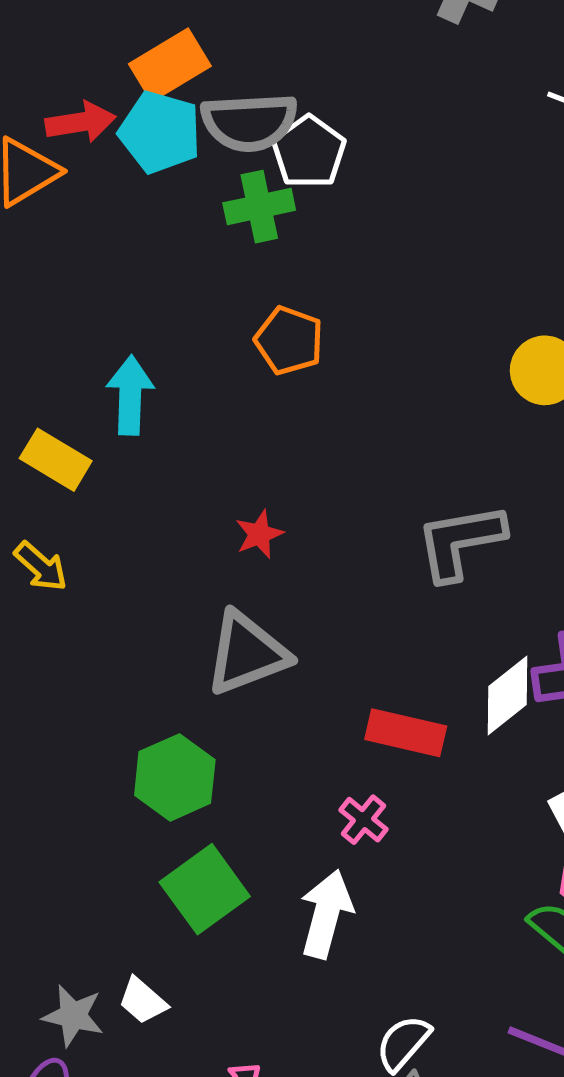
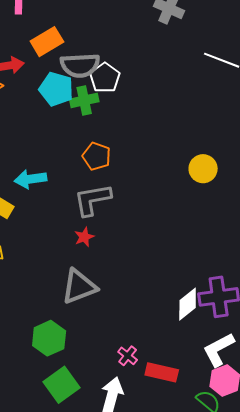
cyan pentagon: (160, 132) -> (56, 89), moved
cyan arrow: (130, 395) -> (30, 179), turned -100
gray L-shape: (460, 542) -> (92, 200), moved
red rectangle: (406, 733) -> (162, 372), moved

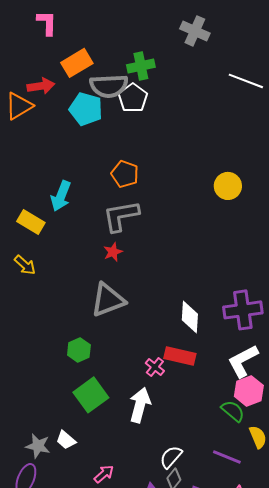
green cross: (84, 100) -> (141, 66), moved
cyan arrow: (30, 179) -> (61, 196), turned -60
white diamond: (188, 304) -> (190, 317), moved, turned -48
green hexagon: (49, 338) -> (79, 350), size x0.7
red rectangle: (162, 372) -> (180, 356), moved

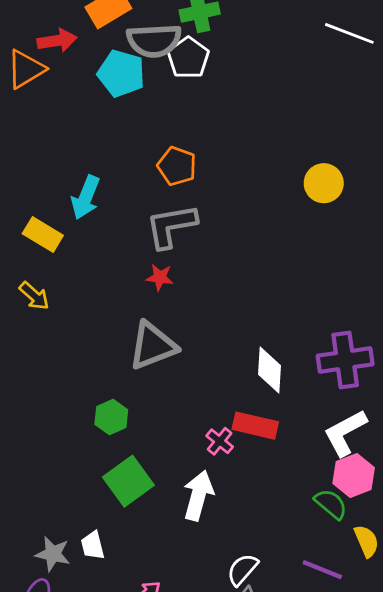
red star: (113, 252) -> (160, 277), turned 30
white trapezoid: (66, 440) -> (93, 545), turned 35

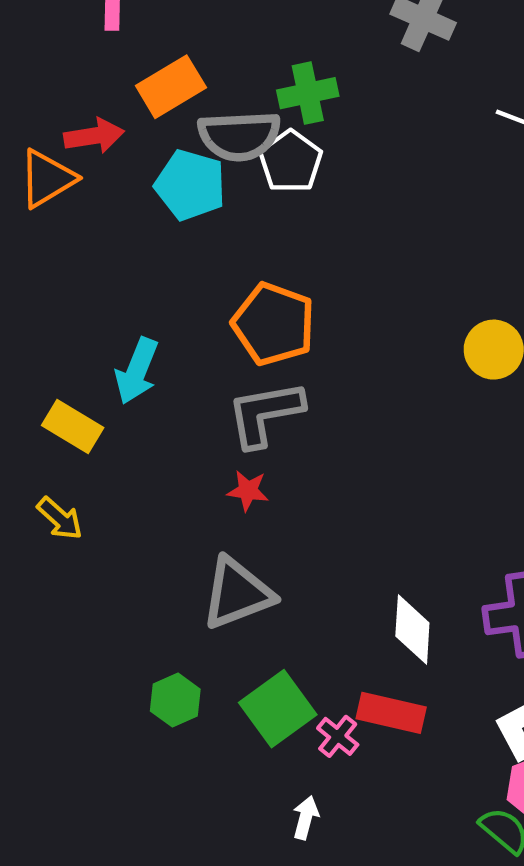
orange pentagon: (177, 166) -> (274, 324), size x1.4
green square: (128, 481) -> (278, 709), moved
white arrow: (198, 495) -> (306, 818), size x0.6

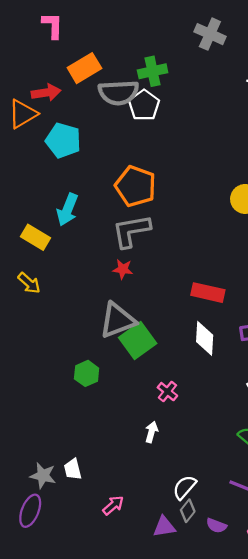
cyan pentagon: (190, 185) -> (63, 140), moved
green square: (278, 709) -> (138, 340), moved
red rectangle: (391, 713) -> (208, 293), moved

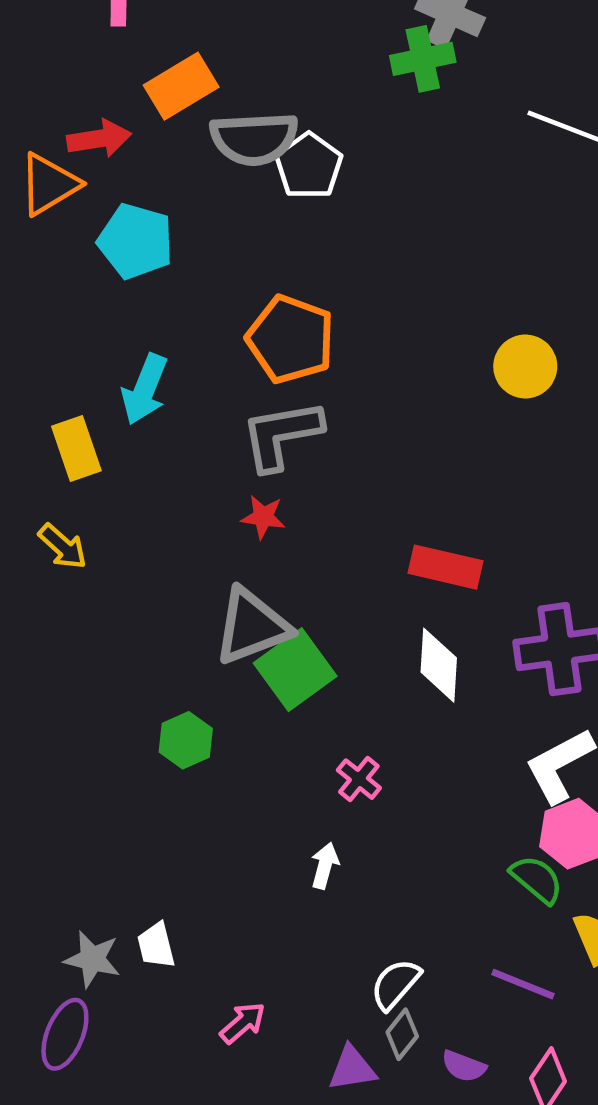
green cross: (153, 71) -> (423, 59), moved
yellow rectangle: (35, 237) -> (76, 449), turned 40

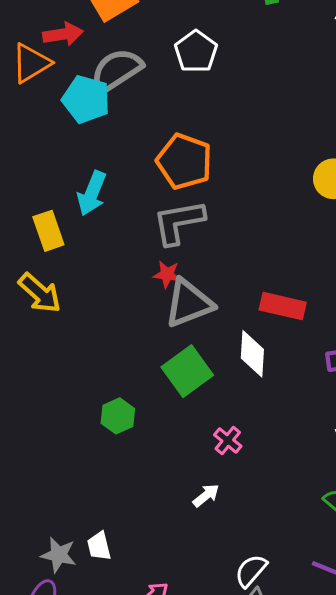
gray semicircle: (254, 139) -> (116, 70), moved, turned 150
yellow arrow: (63, 547) -> (40, 293), size x1.4
gray triangle: (252, 626) -> (189, 303), moved
white diamond: (439, 665) -> (252, 354), moved
white arrow: (325, 866) -> (206, 495), turned 36

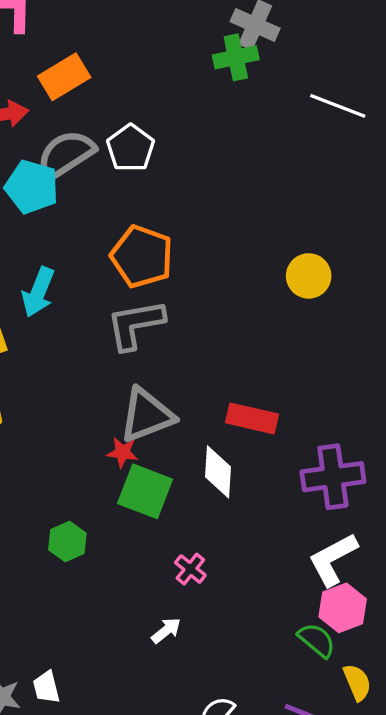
white pentagon: (196, 52) -> (131, 148), moved
red star: (167, 274) -> (122, 452), moved
green square: (187, 371) -> (145, 491), turned -33

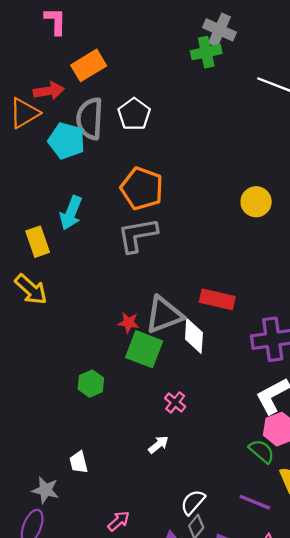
gray semicircle: (66, 154) -> (90, 119), turned -54
gray triangle: (147, 415) -> (164, 315), moved
white trapezoid: (46, 687) -> (79, 462), moved

